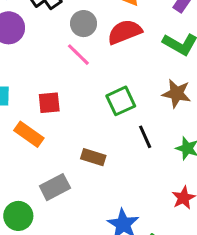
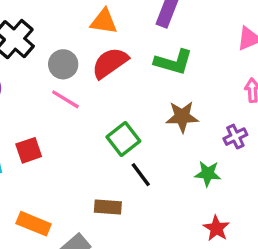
red square: (49, 103) -> (29, 150), moved
orange rectangle: (29, 134) -> (34, 224), moved
black line: (145, 137) -> (141, 175), moved

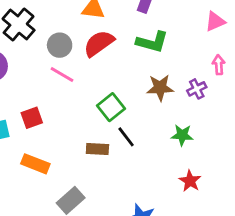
purple cross: (235, 137) -> (197, 89), moved
brown rectangle: (108, 207) -> (97, 149), moved
orange rectangle: (34, 224) -> (35, 164), moved

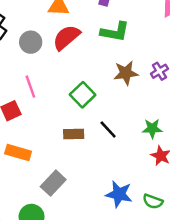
pink line: (62, 74) -> (30, 87), moved, turned 45
green star: (182, 135) -> (152, 129), moved
black line: (126, 137) -> (108, 129), moved

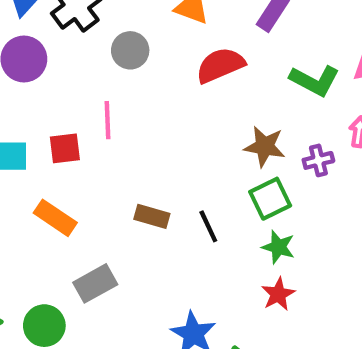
green L-shape: (115, 32) -> (315, 81), moved
red semicircle: (66, 37) -> (220, 65), moved
green square: (83, 95) -> (270, 199), moved

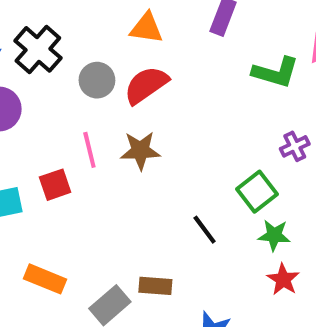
red semicircle: (220, 65) -> (146, 85), moved
brown star: (265, 146) -> (140, 151), moved
brown rectangle: (152, 216) -> (155, 286), moved
orange rectangle: (55, 218) -> (45, 279), moved

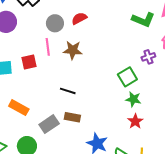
gray circle: (97, 80) -> (55, 23), moved
red semicircle: (146, 85) -> (79, 18), size x0.7
black line: (205, 230) -> (68, 91), moved, turned -42

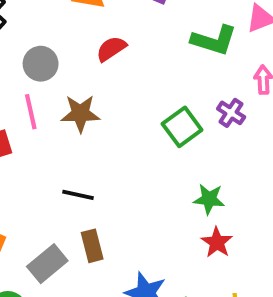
red semicircle: (79, 18) -> (111, 49), moved
purple cross: (148, 57) -> (231, 113), turned -32
green square: (127, 77) -> (182, 127), moved
brown rectangle: (72, 117) -> (92, 246), turned 70

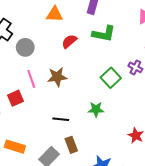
green L-shape: (214, 40) -> (104, 34), moved
gray circle: (41, 64) -> (25, 47), moved
green star: (209, 199) -> (96, 109), moved

